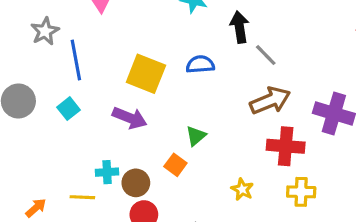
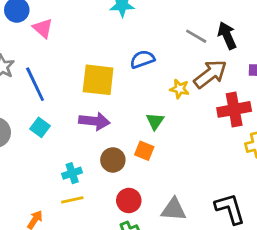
black arrow: (240, 27) -> (227, 35), moved
cyan cross: (107, 172) -> (72, 173), moved
brown circle: (136, 183) -> (113, 160), moved
yellow star: (242, 189) -> (180, 89), moved

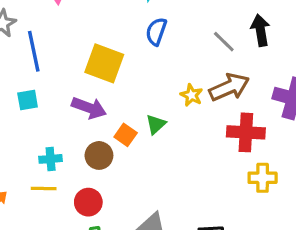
black arrow: (227, 35) -> (260, 30), moved
blue semicircle: (142, 59) -> (156, 32), moved, turned -65
cyan square: (40, 127) -> (28, 100), turned 30
orange square: (144, 151) -> (126, 135), moved
red circle: (129, 200) -> (88, 202), moved

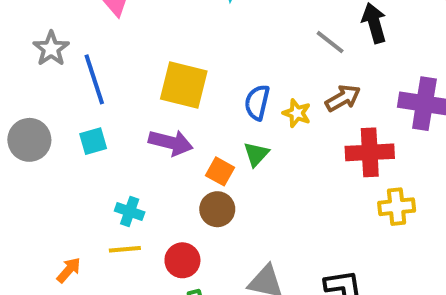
blue semicircle: (156, 32) -> (257, 102), moved
brown arrow: (229, 87) -> (343, 98), size x0.7
brown circle: (99, 155) -> (217, 209), moved
cyan cross: (51, 159) -> (130, 211), turned 30

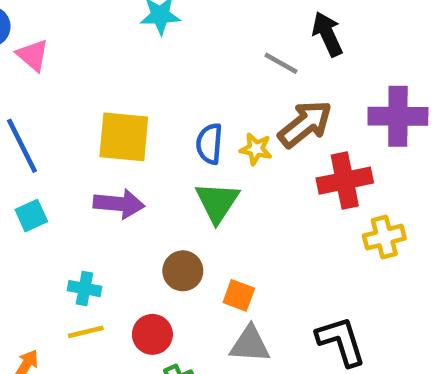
brown arrow: (343, 98) -> (305, 124), size x1.4
green triangle: (256, 154) -> (217, 202), size x1.5
orange square: (220, 171) -> (239, 295), moved

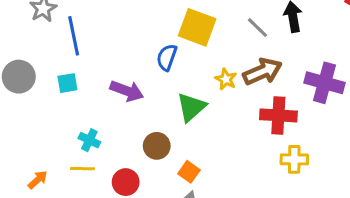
yellow square: (124, 137) -> (197, 27), moved
blue semicircle: (209, 144) -> (167, 57), moved

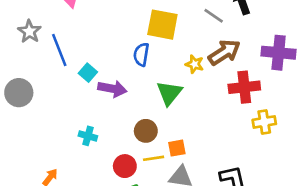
cyan square: (67, 83) -> (88, 73), moved, turned -30
yellow line: (83, 169) -> (154, 158), moved
orange square: (189, 172) -> (177, 148), turned -36

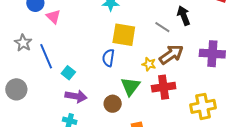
red cross: (244, 87) -> (164, 87), moved
purple arrow: (112, 89) -> (76, 96), moved
yellow cross: (264, 122) -> (203, 106), size x1.4
brown circle: (146, 131) -> (113, 104), moved

